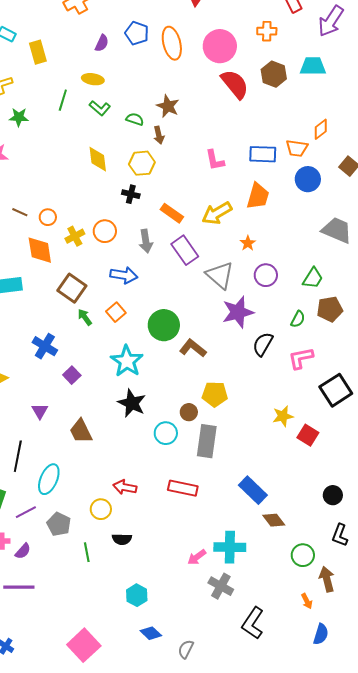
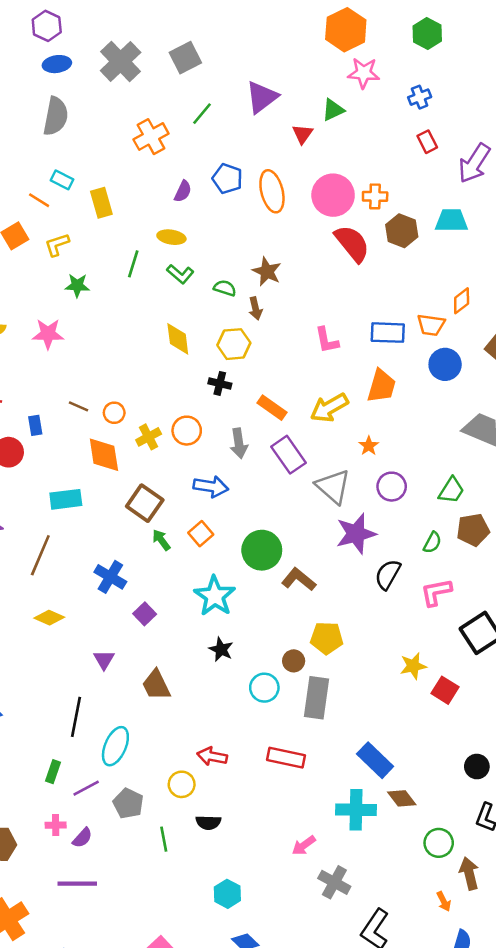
orange cross: (267, 31) -> (375, 196), moved
black star: (132, 403) -> (221, 649), size x0.7
cyan cross: (230, 547) -> (356, 810), moved

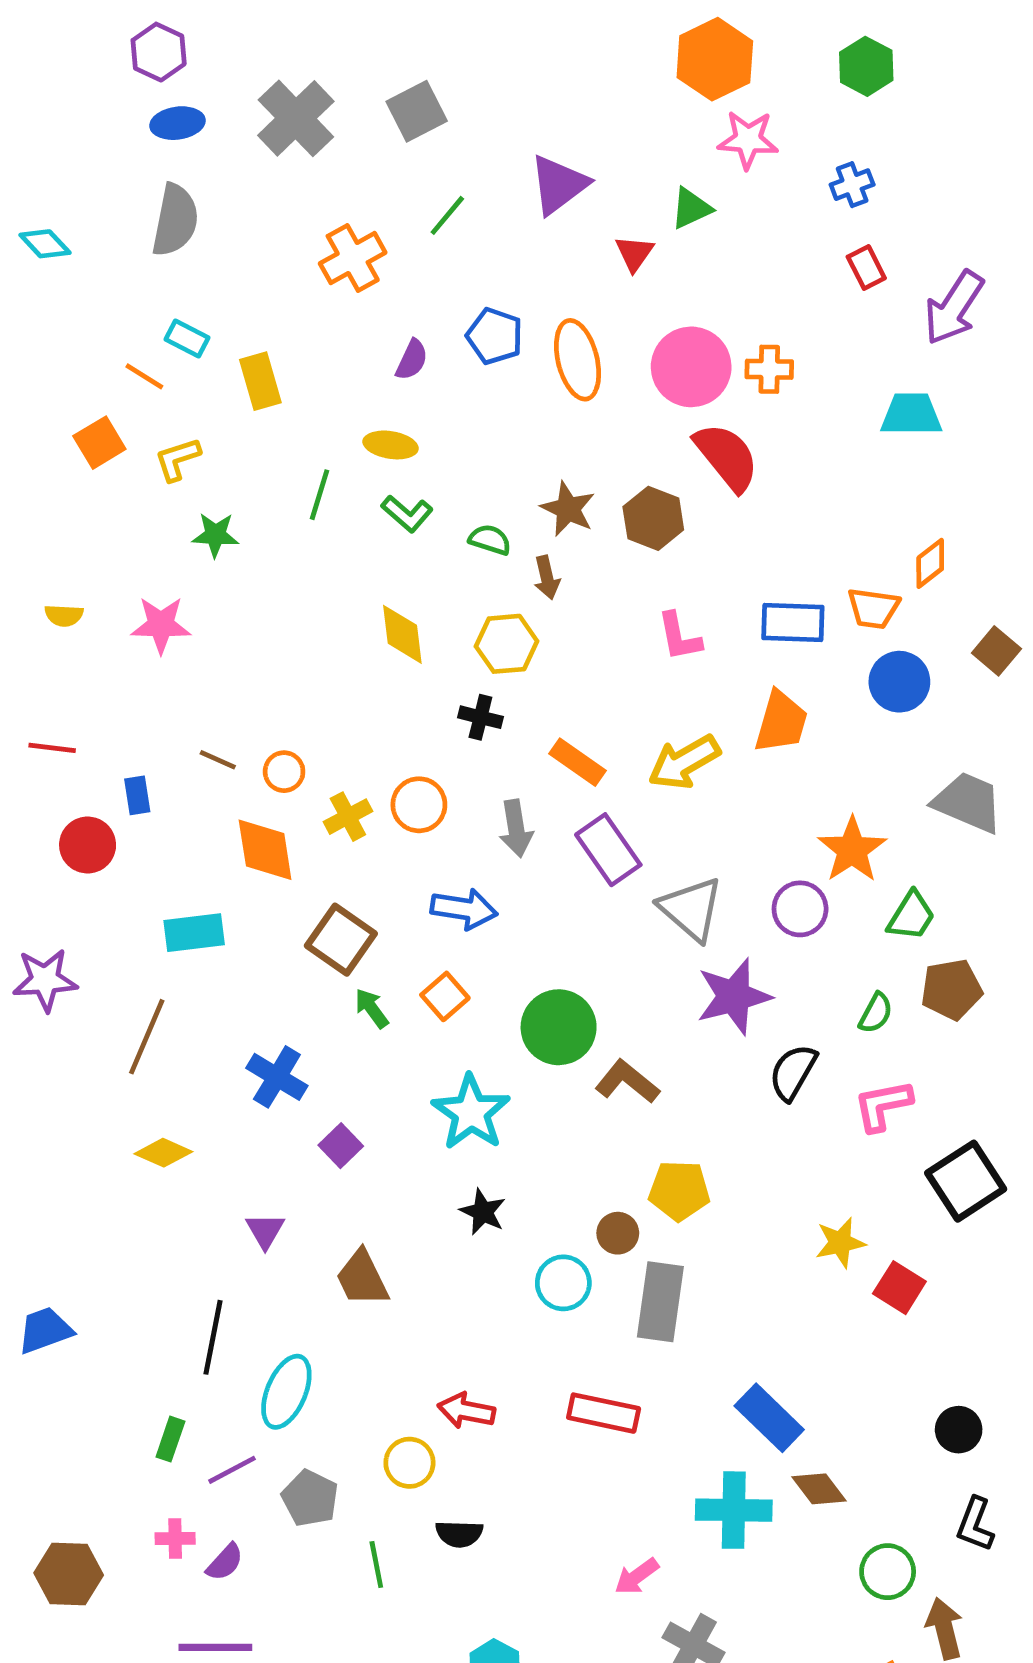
brown hexagon: (402, 231) -> (653, 518), moved
orange star: (369, 446) -> (852, 850), moved, size x1.8

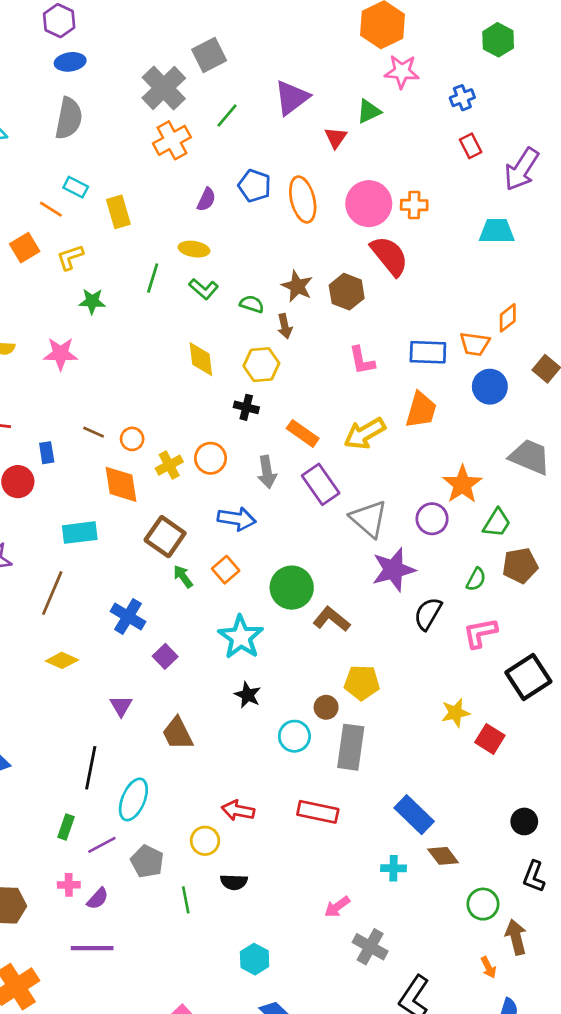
green hexagon: (866, 66) -> (498, 40), moved
gray cross: (296, 118) -> (164, 88), moved
cyan cross: (734, 1510) -> (394, 868), size x0.6

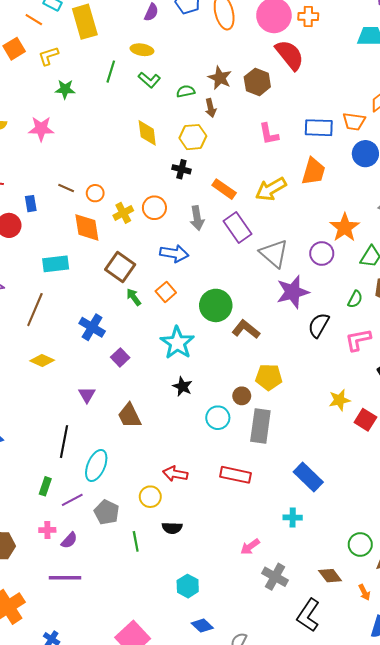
yellow rectangle: (118, 212) -> (85, 22), size x1.4
green semicircle: (252, 304) -> (186, 91), turned -30
brown diamond: (443, 856) -> (330, 576), moved

